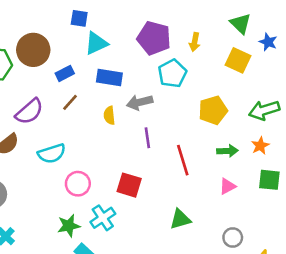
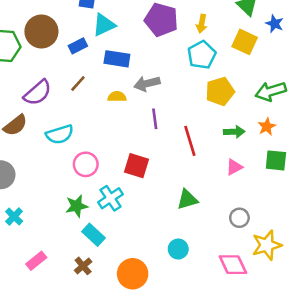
blue rectangle: (65, 73) -> (78, 46), moved
cyan pentagon: (172, 73) -> (202, 55), moved
yellow semicircle: (109, 115) -> (117, 97), turned 96

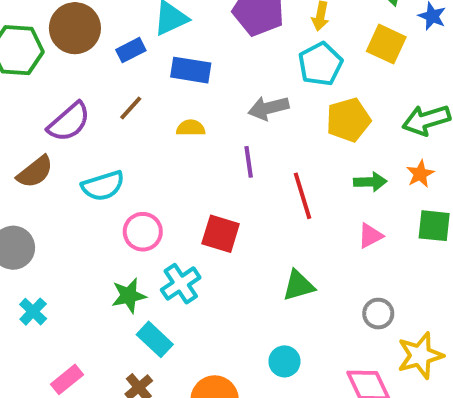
gray arrow: (147, 84) -> (269, 108), moved

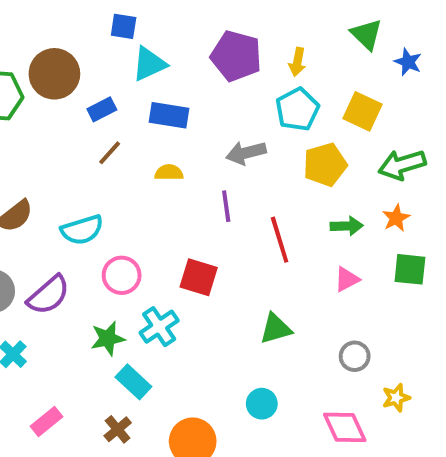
yellow square: (386, 44) -> (363, 111), moved
blue rectangle: (131, 50) -> (102, 109), moved
purple semicircle: (69, 122) -> (48, 295), moved
yellow star: (420, 355) -> (396, 398), size x0.6

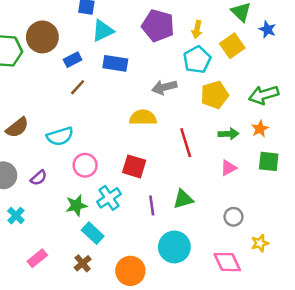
yellow square: (363, 111) -> (232, 46), moved, turned 30
yellow semicircle: (169, 173) -> (143, 117), moved, size x1.5
purple line: (226, 206) -> (152, 205), moved
purple semicircle: (48, 295) -> (39, 178), size x0.6
cyan circle: (262, 404) -> (174, 247), size x1.6

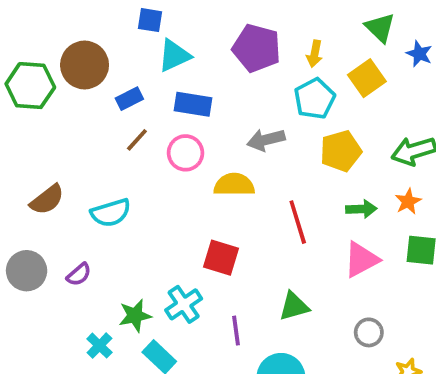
pink circle: (85, 165) -> (186, 153), moved
pink triangle: (228, 168) -> (361, 259), size x1.5
purple line: (152, 205) -> (236, 331), moved
cyan cross: (16, 216) -> (99, 346), moved

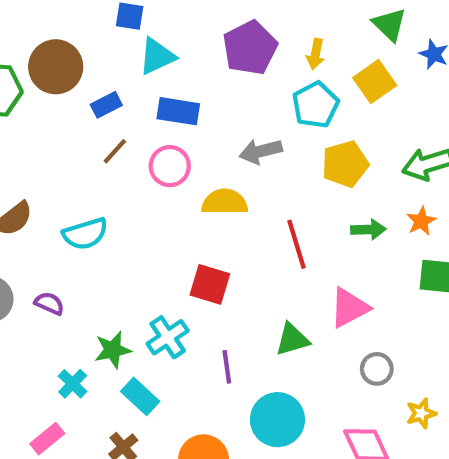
purple pentagon: (257, 48) -> (250, 48), turned 30
pink triangle: (361, 259) -> (349, 308), moved
purple semicircle: (79, 274) -> (49, 303), turned -115

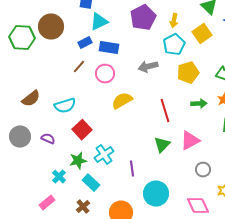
blue rectangle: (106, 105) -> (85, 43), moved
yellow semicircle: (225, 202) -> (122, 101), moved, turned -30
red square: (210, 284) -> (82, 130), moved, turned 30
green triangle: (292, 339) -> (162, 145), moved, turned -30

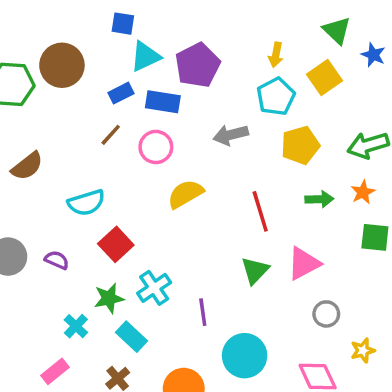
purple pentagon: (143, 18) -> (198, 65), moved
brown semicircle: (31, 99) -> (27, 166), moved

